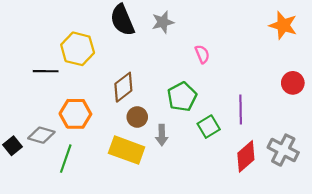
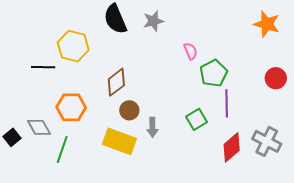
green pentagon: (182, 97) -> (214, 73), moved
gray diamond: (41, 135) -> (39, 127), turned 45

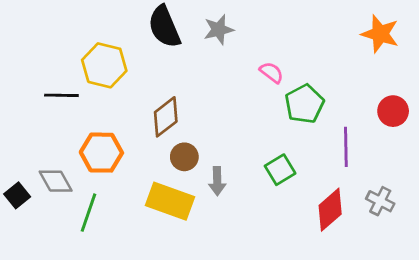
pink semicircle: (191, 51) -> (272, 72), turned -30
purple line: (227, 103) -> (346, 147), moved
gray cross: (267, 141) -> (380, 201), size x0.7

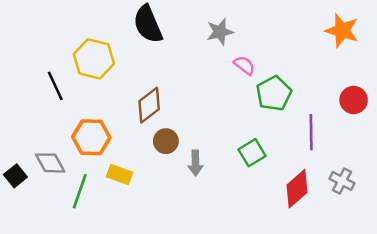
gray star: (219, 30) -> (220, 32), moved
black line: (61, 95) -> (55, 86), turned 64
yellow rectangle: (170, 201) -> (120, 175), moved, size x0.6

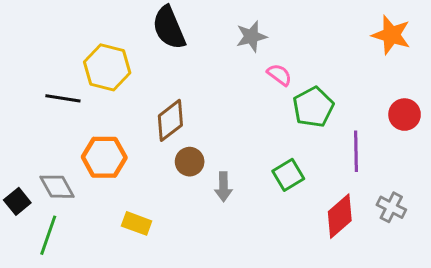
black line: (55, 86) -> (63, 98), turned -56
yellow rectangle: (120, 175) -> (137, 223), moved
green line: (80, 191) -> (48, 235), moved

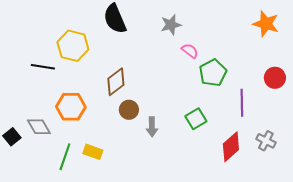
green line: (48, 235) -> (65, 157), moved

